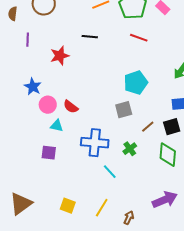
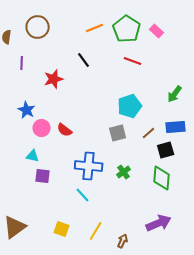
black line: (90, 37) -> (84, 60), turned 49
cyan triangle: (57, 126) -> (33, 156), moved
brown line: (148, 127) -> (149, 133), moved
cyan line: (110, 172) -> (83, 195), moved

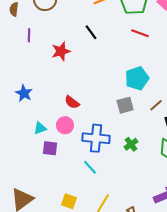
blue star: (27, 110) -> (24, 93), moved
pink circle: (42, 128) -> (65, 125), moved
cyan triangle: (33, 156) -> (40, 128), turned -32

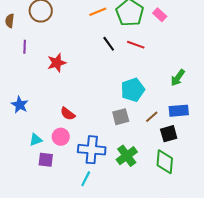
black line: (91, 32) -> (109, 44), moved
green cross: (131, 144) -> (127, 156), size x1.5
cyan line: (90, 167) -> (86, 179), turned 70

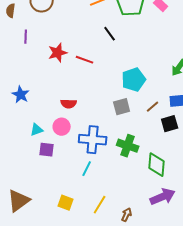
red line: (136, 45) -> (85, 60), moved
red semicircle: (68, 114) -> (69, 104), turned -35
green cross: (127, 156) -> (128, 146), turned -35
green diamond: (165, 162) -> (157, 165), moved

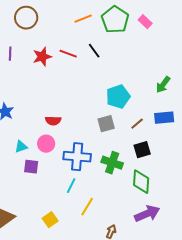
red star: (58, 53) -> (42, 57), moved
red line: (85, 60) -> (68, 54), moved
black square: (170, 124) -> (142, 150), moved
yellow square: (66, 203) -> (50, 220), turned 35
yellow line: (100, 205) -> (87, 207), moved

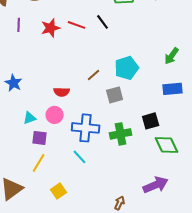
brown line: (137, 124) -> (94, 75), moved
green cross: (112, 163) -> (121, 134), turned -30
green diamond: (141, 182) -> (167, 145), moved, turned -30
cyan line: (71, 186) -> (80, 157), turned -70
yellow line: (87, 207) -> (39, 163), moved

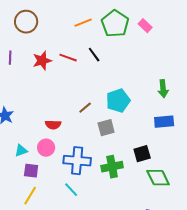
green arrow: (172, 56) -> (163, 89), turned -42

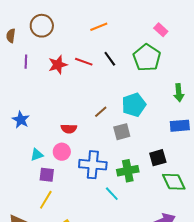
green pentagon: (115, 24) -> (147, 58), moved
cyan line: (71, 190) -> (112, 194), moved

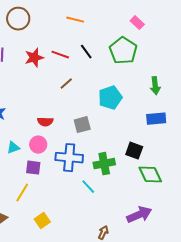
orange line: (99, 27) -> (75, 20), turned 36
brown line: (101, 112) -> (66, 84), moved
gray square: (122, 132) -> (82, 125), moved
black square: (158, 158) -> (134, 151), turned 36
purple square: (47, 175) -> (33, 168), moved

